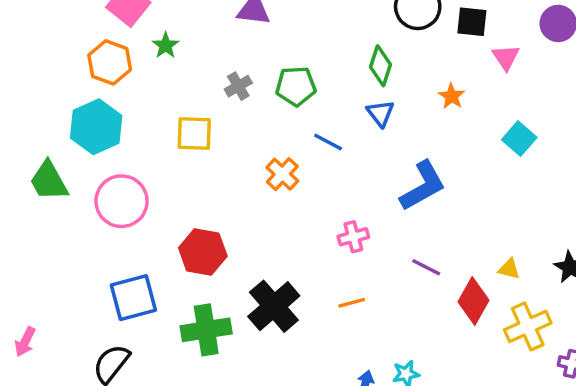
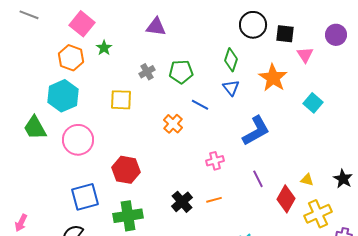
orange star: (452, 96) -> (273, 78), size x1.8
purple line: (426, 267) -> (258, 179), turned 36
black cross: (274, 306) -> (182, 202), moved, size x0.7

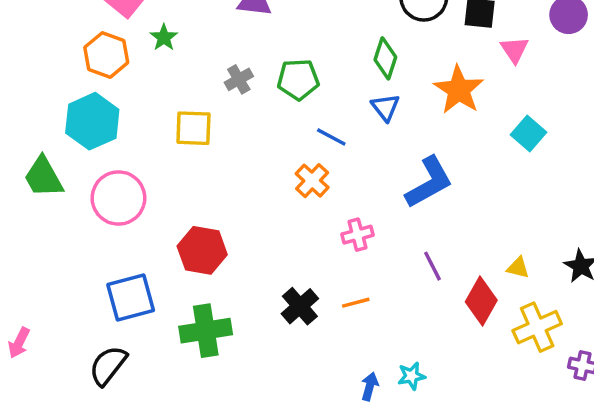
orange cross: (173, 124) -> (312, 181), moved

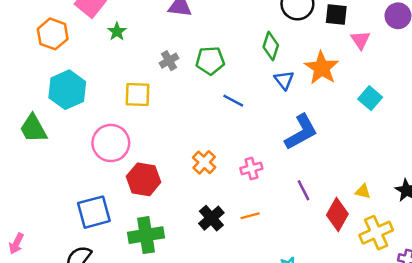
orange hexagon: (106, 55) -> (53, 34), moved
blue triangle: (385, 107) -> (284, 80), moved
orange cross: (312, 181) -> (204, 162), moved
pink circle: (118, 198) -> (111, 143), moved

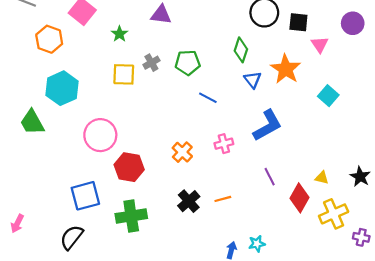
green star: (117, 32) -> (119, 34), moved
yellow square: (138, 95) -> (124, 74), moved
pink cross: (251, 168) -> (224, 144), moved

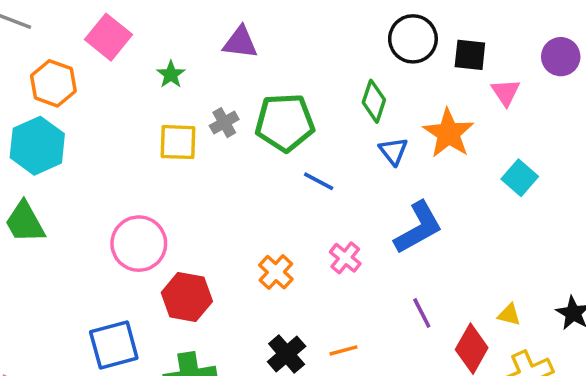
green pentagon: (188, 63) -> (285, 123), size x1.4
cyan hexagon: (62, 88) -> (37, 146), moved
pink cross: (224, 144) -> (345, 258), turned -36

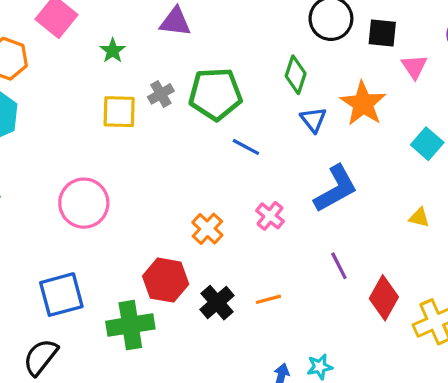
red hexagon: (187, 297) -> (166, 280), moved
yellow triangle: (509, 315) -> (419, 218), moved

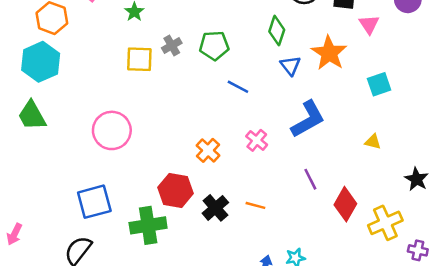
green pentagon: (215, 94) -> (214, 46), size x0.7
cyan square: (427, 144) -> (379, 84), turned 30
orange line: (268, 299) -> (255, 205), turned 30

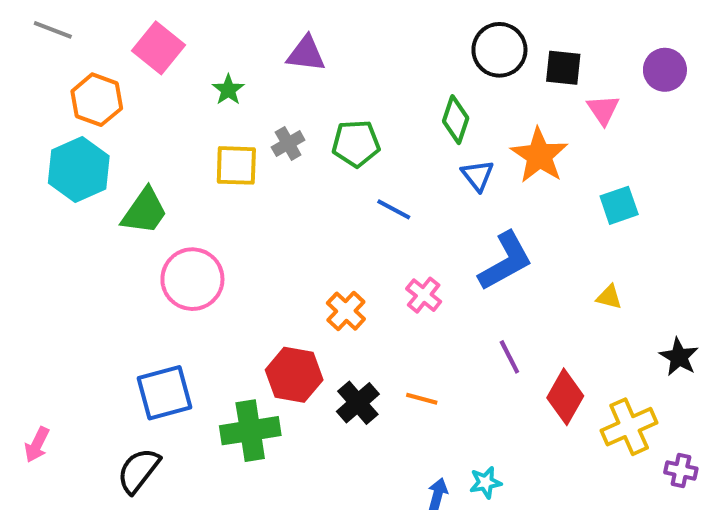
green trapezoid: (32, 115) -> (145, 211), moved, turned -116

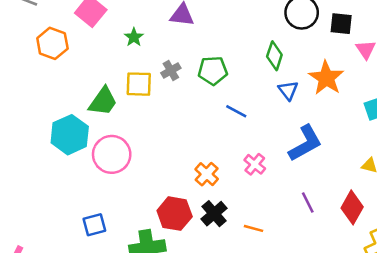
cyan hexagon: (79, 169) -> (70, 135), moved
green trapezoid: (145, 211) -> (103, 101), moved
blue square: (164, 393) -> (94, 225), size x0.7
red diamond: (565, 397) -> (352, 207), moved
black cross: (358, 403) -> (214, 214), moved

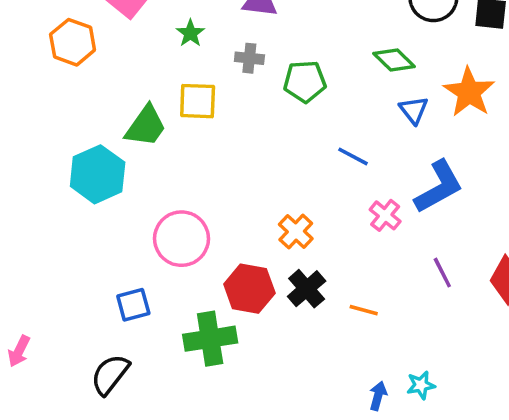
green diamond: (274, 56) -> (394, 60), turned -64
gray cross: (171, 71) -> (249, 58), moved, turned 36
blue line: (236, 111) -> (353, 156), moved
pink circle: (112, 154) -> (182, 239), moved
pink cross: (255, 164) -> (385, 215), moved

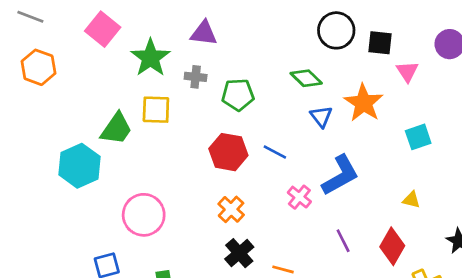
green star: (190, 33) -> (150, 58), size x1.8
orange hexagon: (73, 42) -> (38, 67), moved
red hexagon: (249, 289) -> (228, 152), moved

